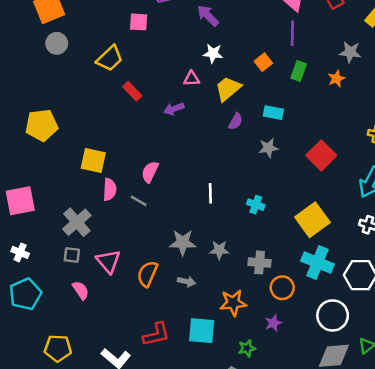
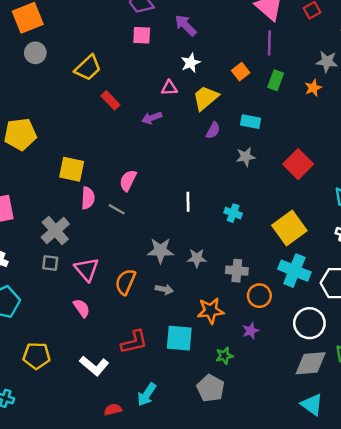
pink square: (139, 22) -> (142, 35), moved
white star: (213, 53) -> (191, 63), turned -30
pink semicircle: (81, 290) -> (82, 308), moved

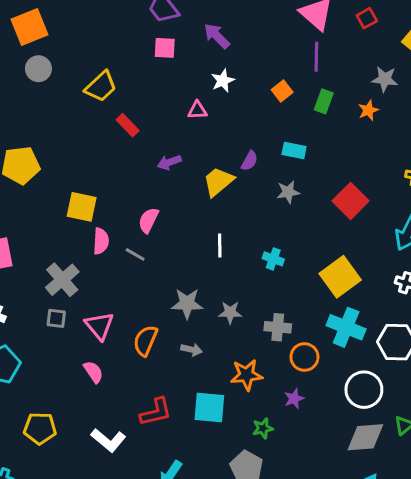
yellow trapezoid: (206, 98) -> (218, 182), moved
purple arrow: (152, 118) -> (169, 162), moved

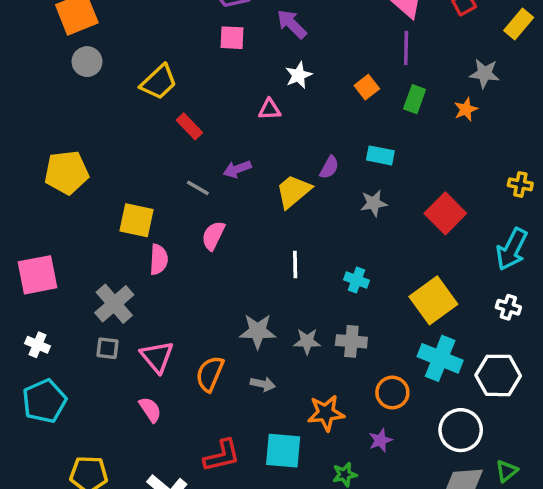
gray line: (135, 254) -> (198, 188), moved
gray cross: (278, 327) -> (351, 341), moved

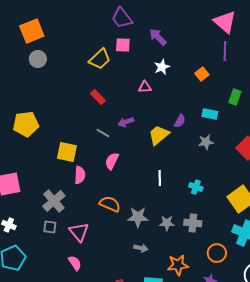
yellow trapezoid: (159, 82) -> (100, 59), moved
green rectangle: (415, 99) -> (235, 97), moved
orange semicircle: (210, 374) -> (110, 204), moved, turned 90

